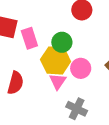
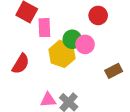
pink circle: (81, 68) -> (85, 44), moved
pink triangle: (58, 81) -> (48, 100), moved, turned 35

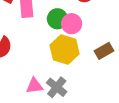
yellow hexagon: (62, 54) -> (65, 50), moved

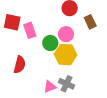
green circle: (57, 19) -> (50, 43), moved
brown rectangle: (104, 51) -> (90, 22), moved, turned -72

